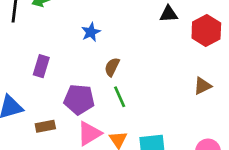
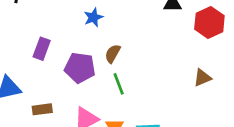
purple pentagon: (79, 99) -> (80, 68), moved

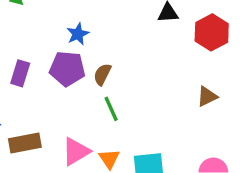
purple pentagon: (80, 68) -> (67, 69), moved
brown rectangle: (42, 109) -> (25, 143), size x1.4

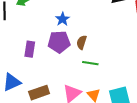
green line: (111, 109) -> (90, 63), turned -49

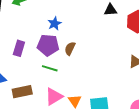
green line: (90, 63) -> (50, 68), moved

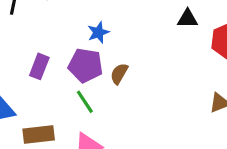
green line: (50, 68) -> (85, 102), turned 35

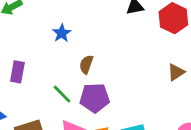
purple pentagon: (85, 65) -> (95, 98), moved

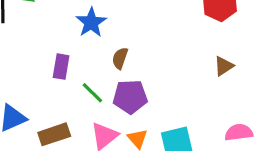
blue star: (62, 33) -> (91, 22), size x1.4
purple rectangle: (17, 72) -> (61, 67), moved

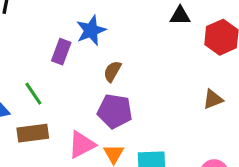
purple rectangle: (61, 67) -> (61, 52), moved
green line: (92, 93) -> (33, 94), moved

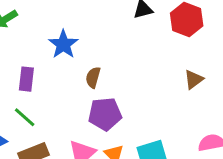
purple rectangle: (61, 52) -> (26, 79), moved

